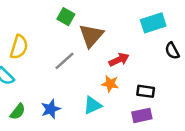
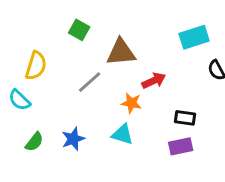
green square: (66, 17) -> (79, 30), moved
brown triangle: (91, 36) -> (121, 52), turned 44
orange star: (110, 84) -> (131, 103), moved
cyan triangle: (92, 105) -> (122, 134), turned 42

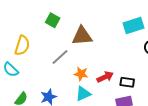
red arrow: (154, 81) -> (105, 77), moved
orange star: (131, 103) -> (81, 74), moved
cyan triangle: (122, 134) -> (83, 94), turned -42

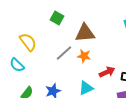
yellow semicircle: (22, 45) -> (28, 42), turned -54
orange star: (81, 74) -> (84, 56), moved

